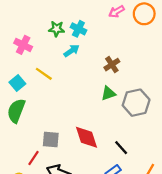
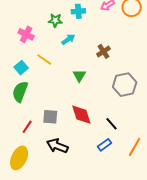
cyan cross: (78, 29) -> (78, 11), moved, turned -32
green triangle: (108, 93) -> (79, 76), moved, turned -40
red line: (33, 158) -> (27, 127), moved

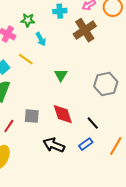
green star: (55, 20) -> (28, 20), moved
cyan arrow: (68, 39) -> (41, 39), moved, turned 96
brown cross: (103, 51) -> (85, 30), moved, size x1.6
black arrow: (57, 146) -> (54, 145), moved

